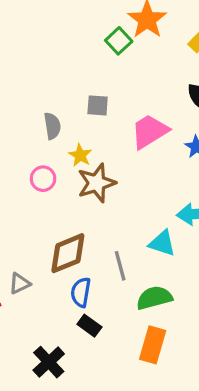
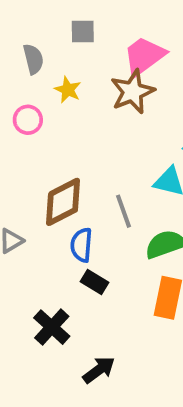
brown star: (97, 183) -> (132, 92), moved

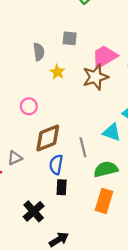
pink circle: (28, 120) -> (29, 106), moved
black rectangle: (94, 282) -> (62, 187), turned 56

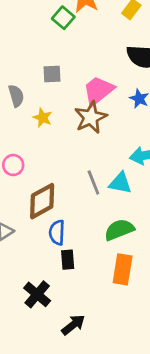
gray line: (83, 147) -> (93, 182), moved

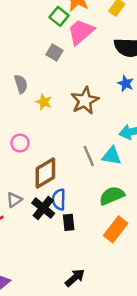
gray square: (52, 74) -> (54, 53), moved, turned 35
pink trapezoid: (98, 91) -> (81, 32), moved
orange rectangle: (123, 269) -> (116, 229), turned 30
black cross: (37, 294) -> (43, 208), moved

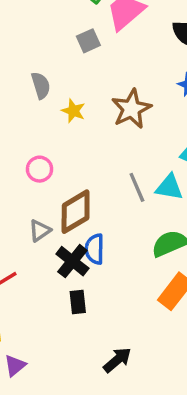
gray square: (54, 53) -> (88, 41), turned 35
gray triangle: (14, 200) -> (40, 231), moved
black rectangle: (69, 222) -> (78, 302), moved

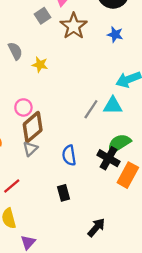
brown star: (131, 109) -> (74, 26), moved
gray line: (137, 187) -> (91, 109), turned 66
brown diamond: (76, 212) -> (33, 127), moved
black cross: (72, 261) -> (108, 158), moved

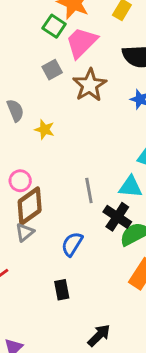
gray line: (91, 109) -> (89, 190), moved, turned -48
blue semicircle: (69, 155) -> (72, 244), turned 36
black cross: (108, 158) -> (117, 217), moved

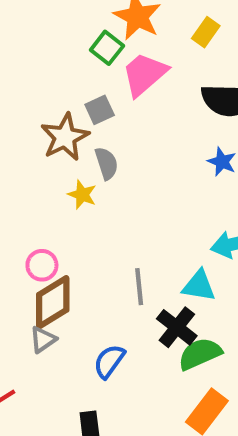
brown star: (90, 85) -> (65, 137), moved
gray semicircle: (15, 110) -> (106, 163), moved

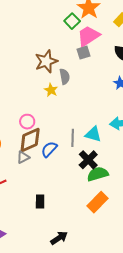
gray square: (100, 110) -> (84, 53), moved
cyan triangle: (199, 286) -> (93, 134), moved
blue semicircle: (109, 361) -> (49, 149), moved

